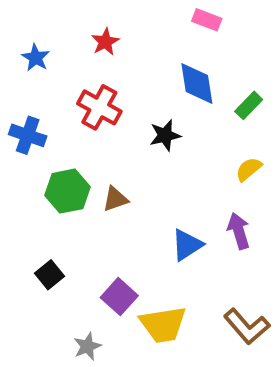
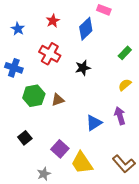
blue diamond: (197, 84) -> (86, 29), moved, turned 55
yellow trapezoid: (163, 324) -> (82, 163), turned 65

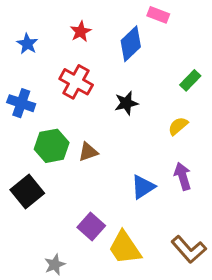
yellow semicircle: (125, 85) -> (178, 126), moved
black square: (25, 138) -> (27, 191), moved, size x1.5
gray star: (44, 174) -> (55, 265), moved

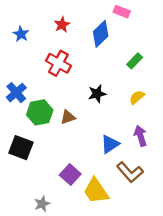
green rectangle: (190, 80) -> (135, 61), moved
blue cross: (21, 103) -> (16, 93), moved, turned 30
black star: (126, 103) -> (97, 94), moved
black square: (27, 191) -> (21, 148), turned -30
brown L-shape: (189, 249) -> (130, 172), moved

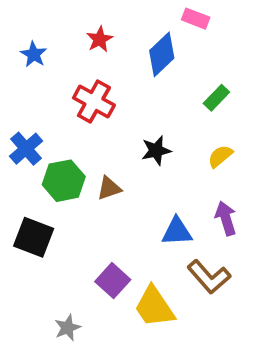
blue triangle: (110, 144) -> (177, 232), turned 30

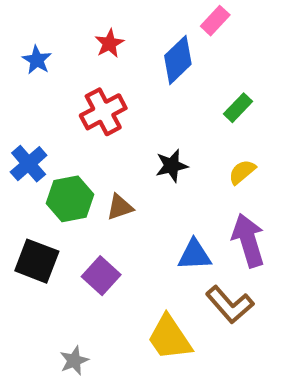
pink rectangle: (196, 19) -> (215, 21), turned -68
red cross: (94, 102) -> (103, 112), turned 33
purple arrow: (226, 218) -> (248, 240), size x1.4
purple square: (113, 281) -> (101, 276), moved

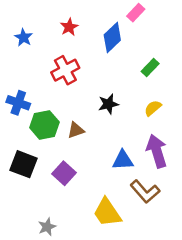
blue cross: (29, 164) -> (18, 103), turned -30

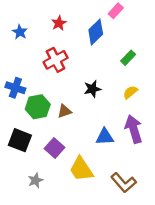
brown L-shape: (145, 192) -> (124, 183), moved
yellow trapezoid: (107, 212) -> (81, 169), moved
gray star: (47, 227) -> (35, 180), moved

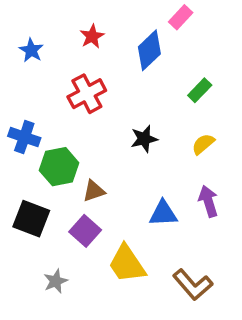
brown triangle: (64, 111) -> (94, 191), moved
purple arrow: (134, 129) -> (208, 201), size x0.7

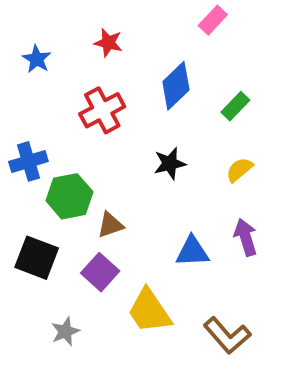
red star: (92, 36) -> (108, 43), turned -30
blue diamond: (149, 50) -> (176, 86), moved
blue cross: (24, 137) -> (28, 161), turned -36

